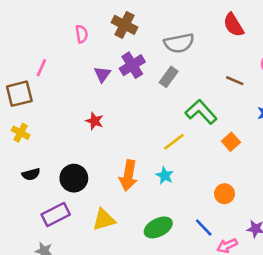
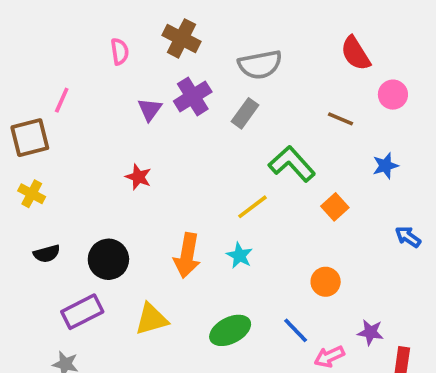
red semicircle: (234, 25) -> (356, 53), moved

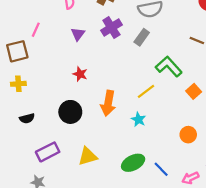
purple triangle: (150, 110) -> (78, 34), moved
yellow cross: (32, 194) -> (18, 84), turned -32
orange arrow: (187, 256) -> (108, 103), moved
black circle: (108, 259) -> (70, 112), moved
blue line: (296, 330) -> (161, 169), moved

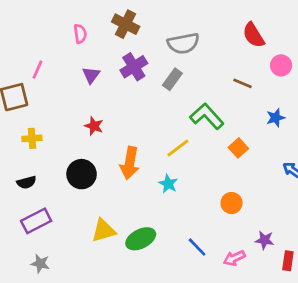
yellow cross: (18, 84) -> (32, 138), moved
purple rectangle: (48, 152) -> (36, 221), moved
green ellipse: (133, 163) -> (141, 239), moved

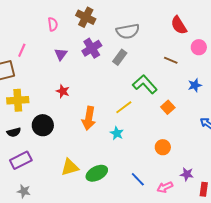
yellow cross: (32, 138) -> (18, 100), size x1.5
black circle: (82, 174) -> (43, 125), moved

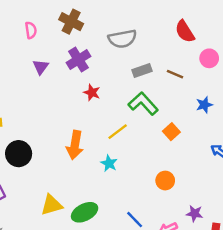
gray rectangle: (120, 57) -> (142, 71), moved, turned 35
red star: (63, 91) -> (92, 93), moved

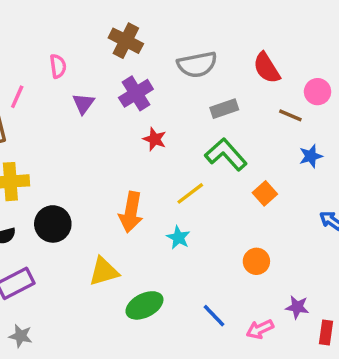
pink semicircle: (31, 30) -> (58, 66), moved
red semicircle: (185, 31) -> (267, 68), moved
brown line: (175, 74) -> (290, 115), moved
yellow triangle: (52, 205) -> (104, 271), moved

